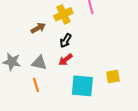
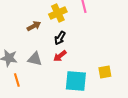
orange line: (36, 85) -> (17, 80), moved

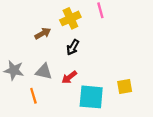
red arrow: (60, 56) -> (69, 77), moved
orange line: (17, 80) -> (33, 96), moved

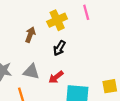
brown arrow: (43, 33) -> (30, 35), turned -40

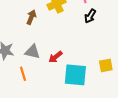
black arrow: (59, 48) -> (90, 16), moved

